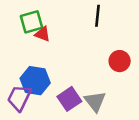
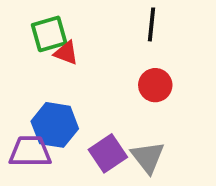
red circle: (120, 61) -> (155, 85), moved
purple trapezoid: (19, 98) -> (30, 151), turned 64

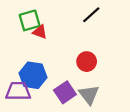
black line: (151, 24) -> (91, 15), turned 42
red circle: (155, 85) -> (87, 62), moved

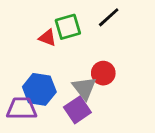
green square: (30, 20) -> (68, 27), moved
gray triangle: (89, 95) -> (84, 88), moved

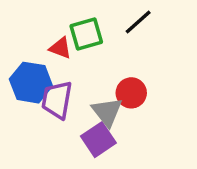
blue hexagon: (39, 89) -> (31, 83), moved
purple trapezoid: (22, 108) -> (57, 100), moved, turned -80

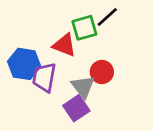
green square: (86, 34) -> (84, 28), moved
red triangle: (60, 48) -> (64, 45), moved, size x1.4

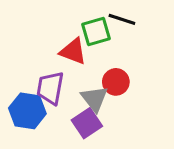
black line: (107, 17) -> (122, 19), turned 60
blue hexagon: (24, 64) -> (27, 111), moved

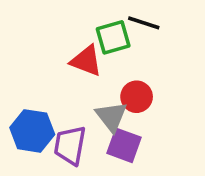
purple trapezoid: (50, 88) -> (70, 145), moved
purple square: (87, 123) -> (124, 145), moved, turned -36

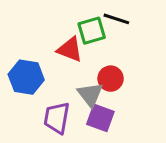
blue hexagon: (32, 131) -> (26, 77), moved

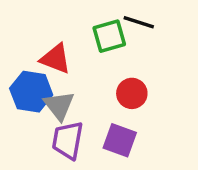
red triangle: (70, 49) -> (55, 59), moved
gray triangle: (90, 95) -> (59, 106), moved

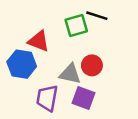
gray triangle: (59, 106) -> (70, 74), moved, turned -40

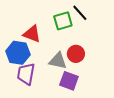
black line: (97, 16) -> (80, 13), turned 30
purple trapezoid: (47, 98) -> (26, 74), moved

